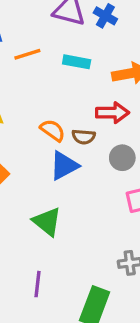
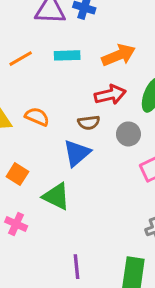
orange semicircle: (53, 130) -> (37, 117), moved
green triangle: (47, 222) -> (56, 196), moved

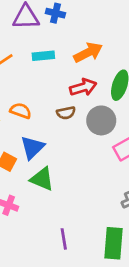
gray circle: (128, 134) -> (101, 120), size x1.4
blue triangle: (77, 153) -> (32, 147), moved

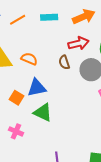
brown semicircle: (66, 113) -> (64, 62), turned 80
blue triangle: (32, 147) -> (37, 88), turned 30

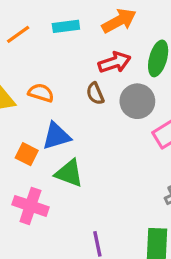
pink cross: (16, 131) -> (30, 206), size x1.5

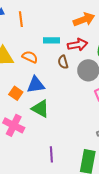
cyan rectangle: (66, 26) -> (51, 40), moved
orange line: (18, 34) -> (21, 19), turned -70

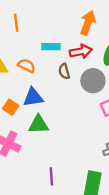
orange arrow: (84, 19) -> (88, 23), turned -50
green triangle: (40, 109) -> (38, 124), turned -30

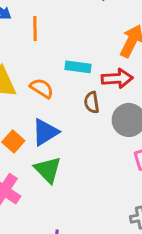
blue triangle: (33, 97) -> (45, 132), turned -30
green triangle: (38, 124) -> (48, 170), turned 40

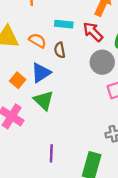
red arrow: (117, 78) -> (93, 32), turned -130
brown semicircle: (92, 102) -> (60, 50), moved

